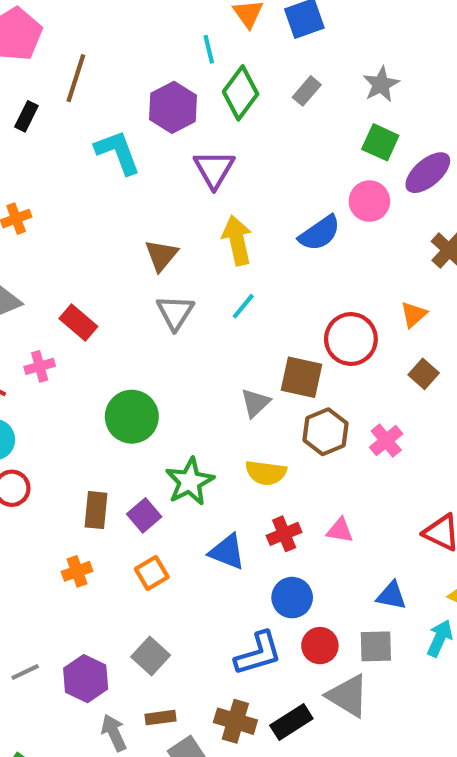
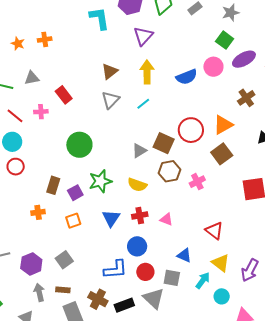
orange triangle: (414, 314) -> (223, 125), size x1.5
brown square: (424, 374) -> (222, 154), size x1.5
blue triangle: (227, 552) -> (111, 218), turned 30

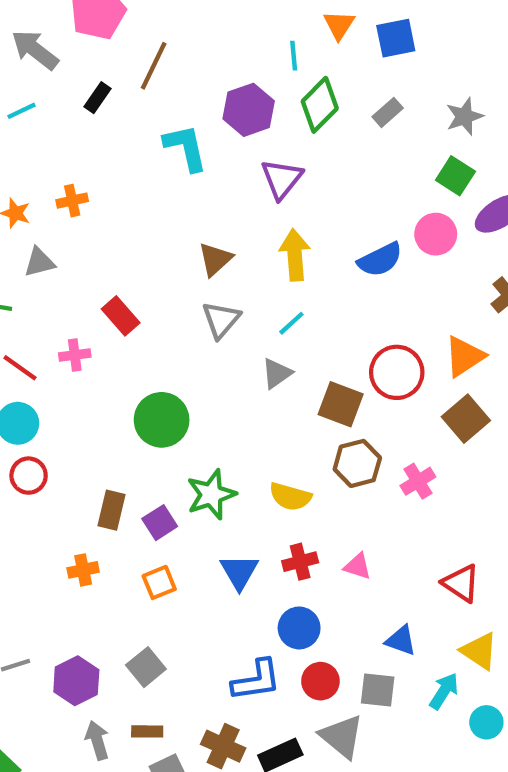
gray triangle: (32, 78) -> (39, 262), moved
gray triangle: (139, 151) -> (277, 373), moved

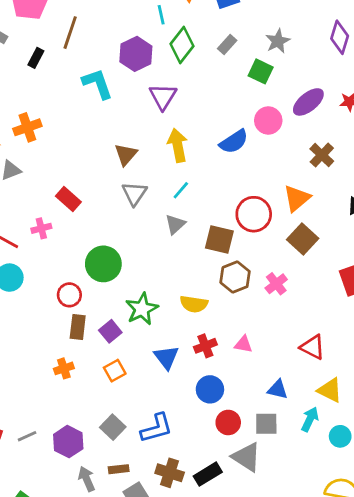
green square: (455, 176) -> (261, 71), moved
orange cross: (72, 201) -> (27, 127), size x1.4
red circle: (29, 476) -> (69, 295), moved
blue L-shape: (256, 680) -> (157, 428), moved

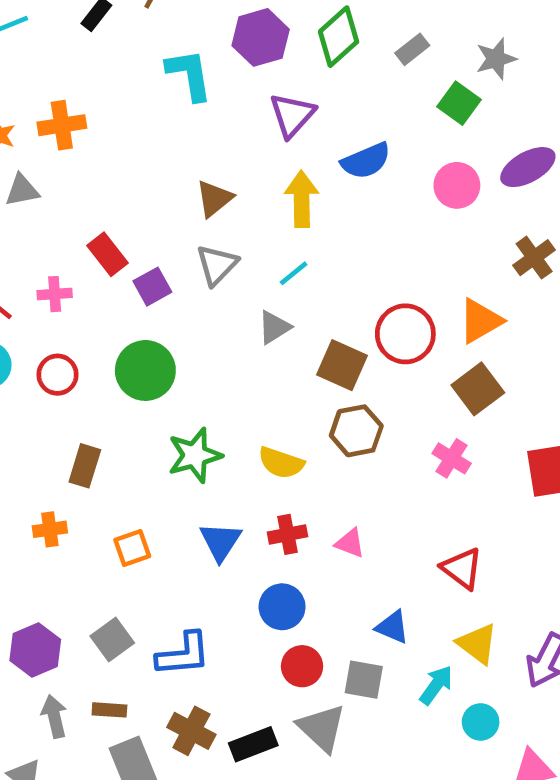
blue semicircle: (234, 142) -> (366, 161), moved
pink cross: (276, 284) -> (452, 458), moved, turned -30
red circle: (69, 295) -> (57, 375), moved
purple square: (110, 331) -> (152, 287), moved

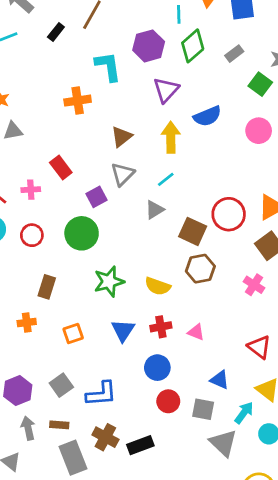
orange cross: (62, 125) -> (78, 101), moved
purple square: (152, 287) -> (96, 197), moved
gray triangle: (322, 728) -> (223, 443), moved

